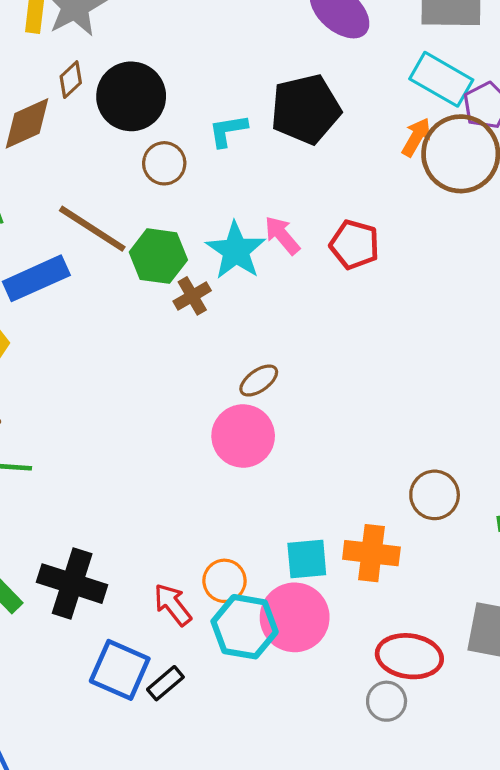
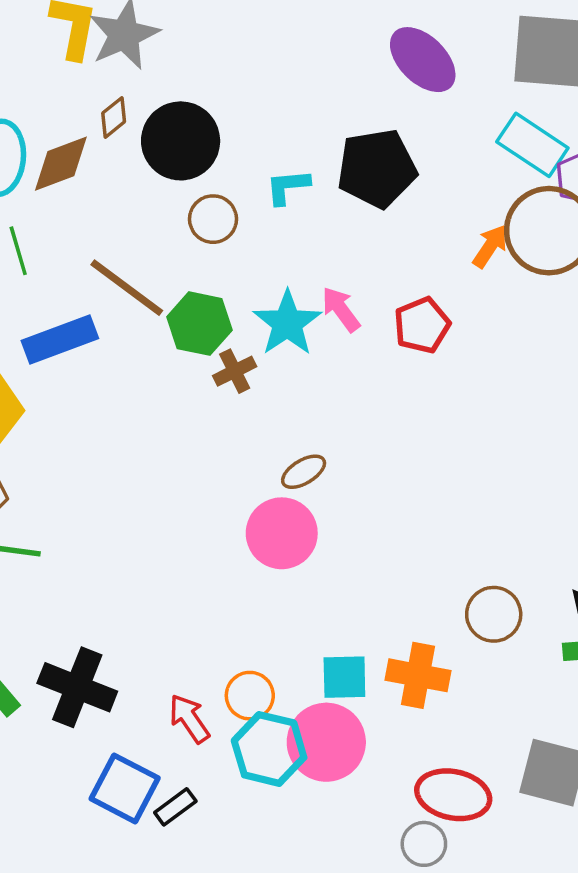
orange arrow: (416, 137) -> (490, 246), moved
red pentagon: (354, 245) -> (422, 325), turned 30

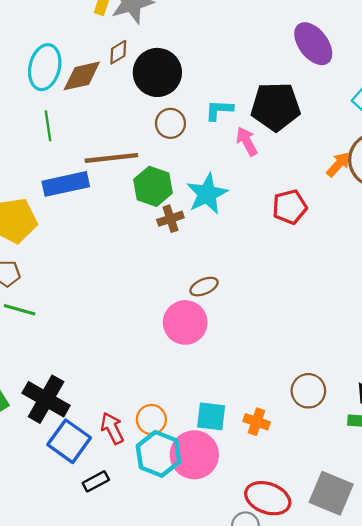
brown line: (127, 288) -> (111, 158), turned -51
pink arrow: (341, 309) -> (247, 141), moved
orange cross: (418, 675) -> (257, 422), size x0.7
blue square: (125, 788) -> (69, 441), moved

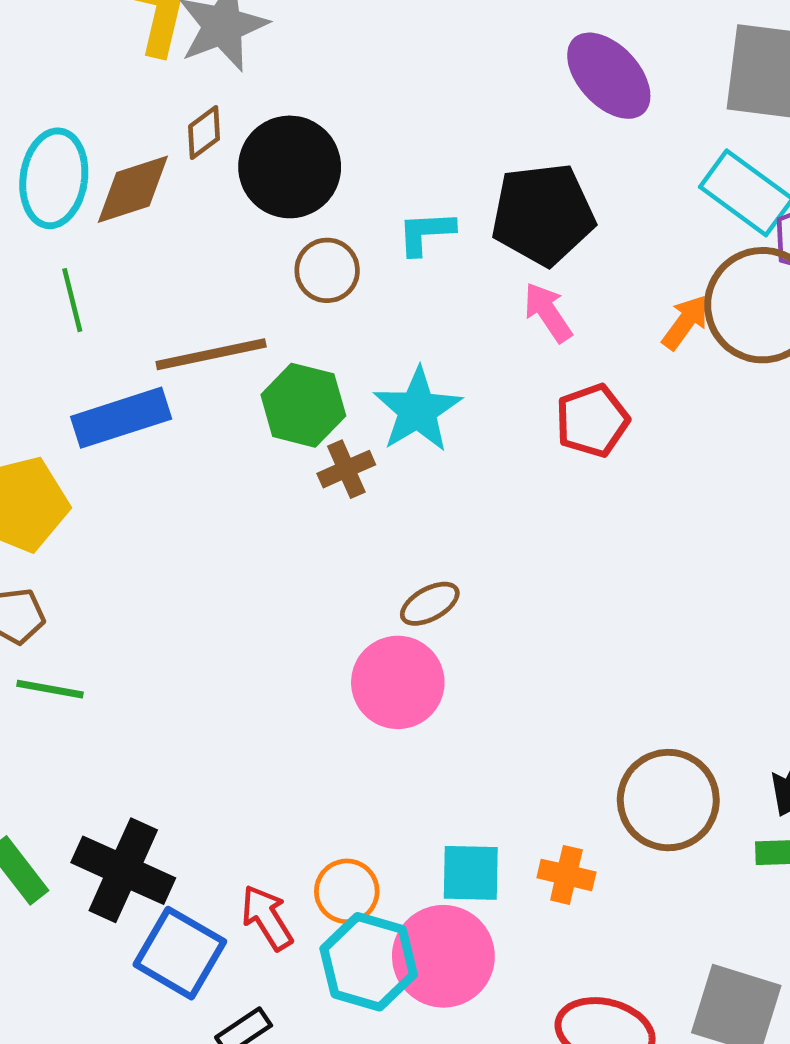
pink arrow: (247, 141) -> (548, 312), moved
brown circle: (308, 391) -> (668, 800), size x1.4

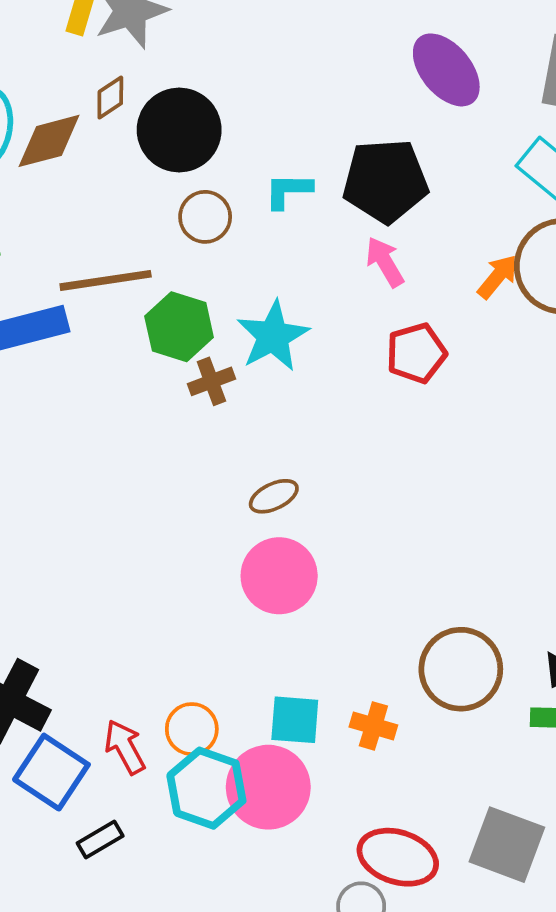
pink circle: (398, 682) -> (279, 576), moved

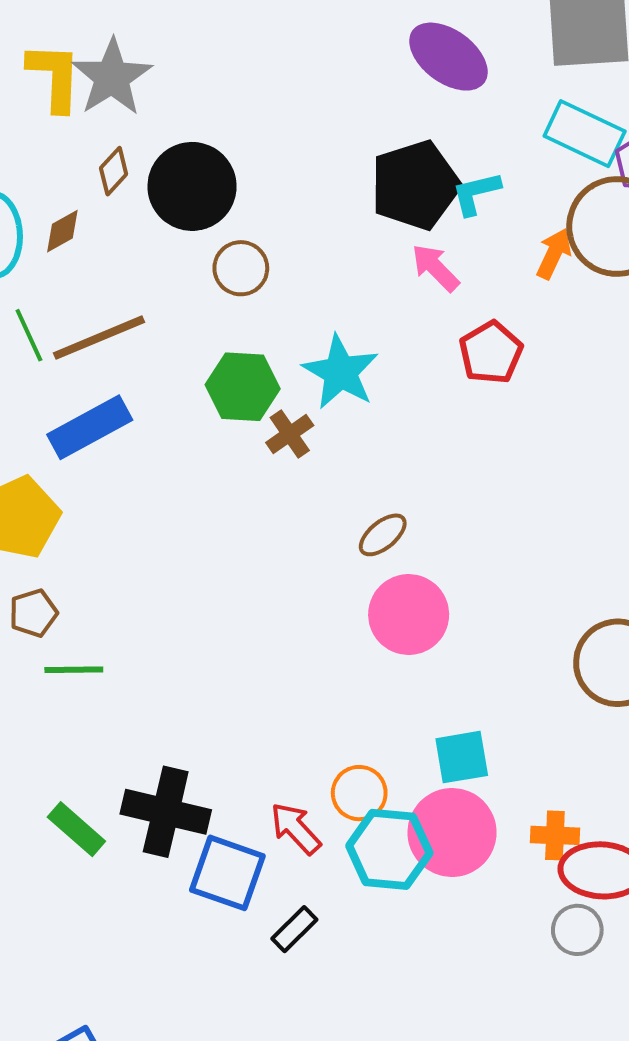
brown diamond: (49, 141) -> (62, 231), size x0.6
cyan L-shape: (288, 191) -> (476, 193), moved
brown line: (106, 280) -> (99, 338), moved
orange cross: (373, 726) -> (555, 835), moved

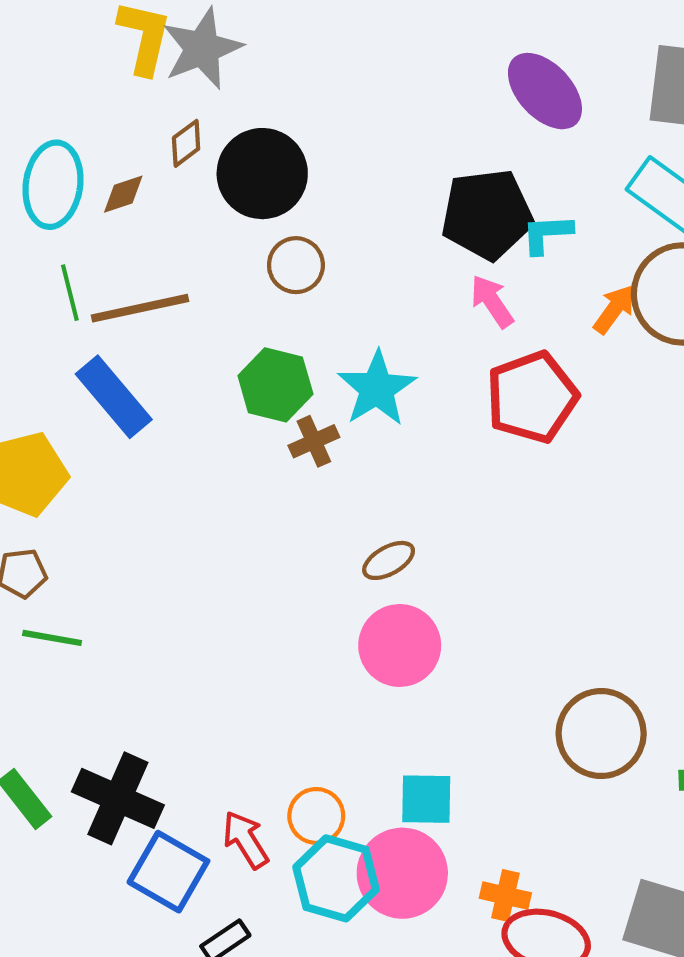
red pentagon: (491, 353) -> (532, 397), size x1.4
blue rectangle: (90, 427) -> (114, 397), turned 68

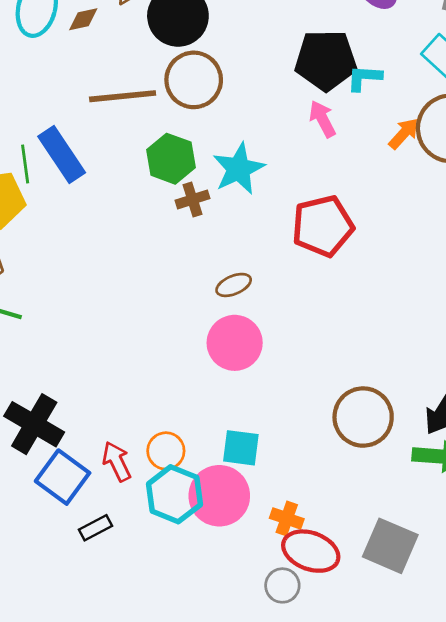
brown circle: (296, 265) -> (194, 80), size x1.5
green line: (70, 293) -> (25, 164), moved
brown line: (140, 308) -> (123, 96), moved
red pentagon: (532, 397) -> (323, 226), moved

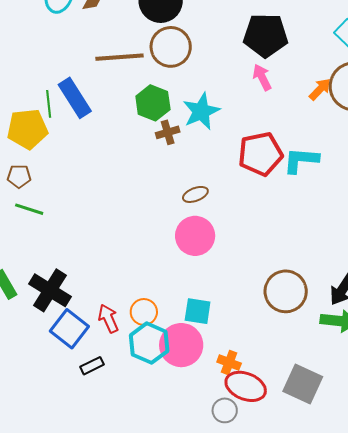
cyan L-shape: (364, 78) -> (301, 160), moved, size x1.4

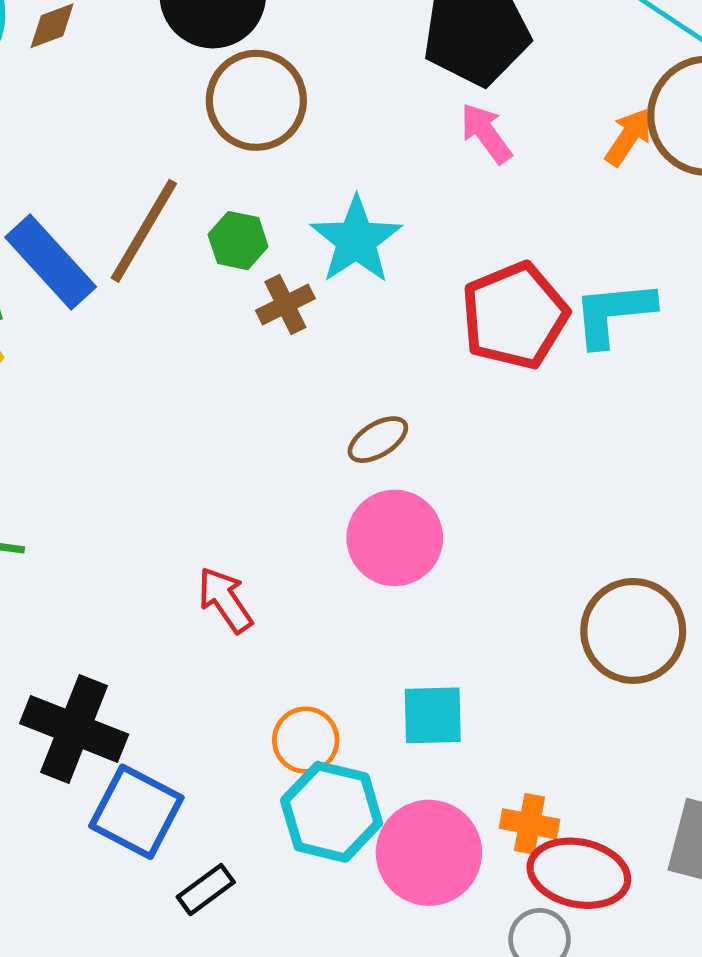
brown line: (120, 57) -> (144, 231), moved, turned -45
green hexagon: (153, 103) -> (238, 241), size x0.7
red arrow: (108, 319) -> (225, 600), moved
pink circle: (181, 345) -> (429, 853), moved

